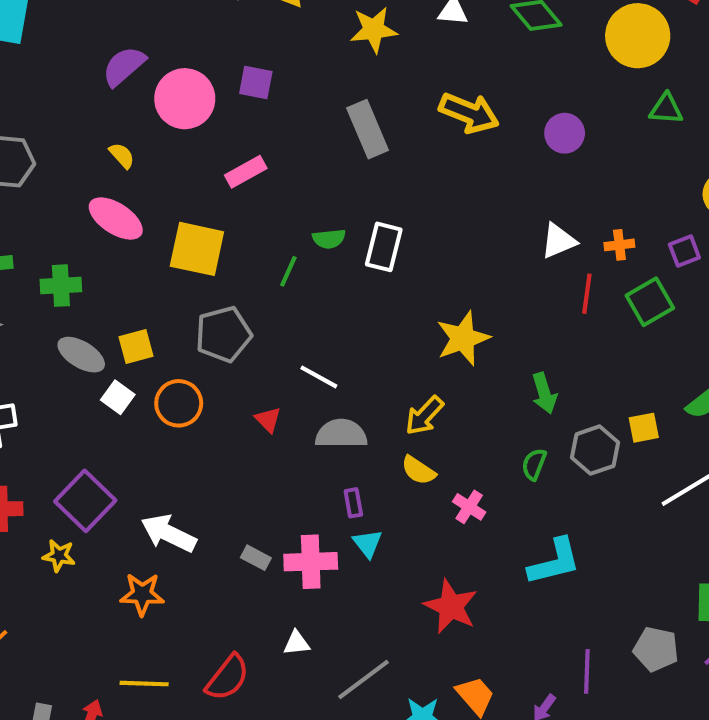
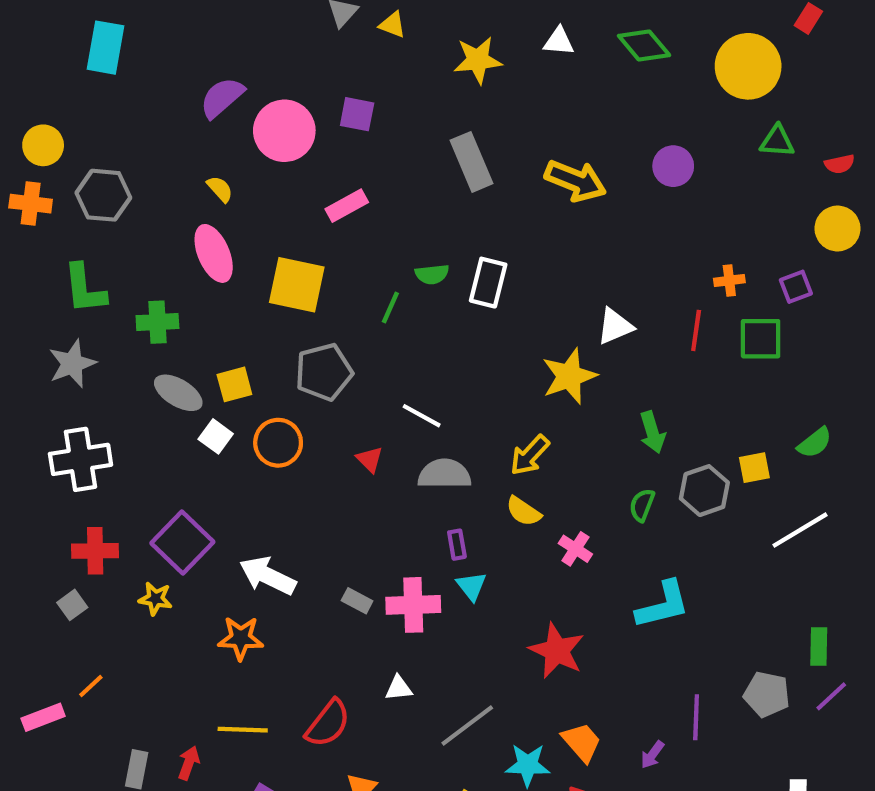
yellow arrow: (469, 113) -> (575, 181), moved
pink ellipse: (116, 219) -> (214, 253), turned 34
white triangle: (558, 241) -> (615, 326), moved
green square: (650, 302) -> (761, 339), turned 30

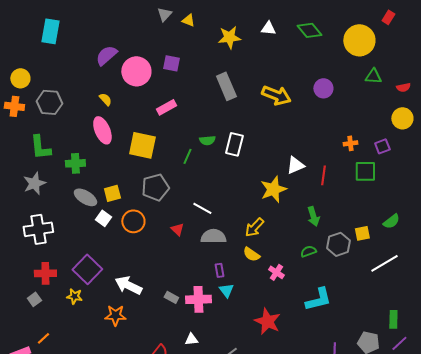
red line: (696, 330) -> (323, 175), moved
green semicircle: (642, 505) -> (308, 251), turned 49

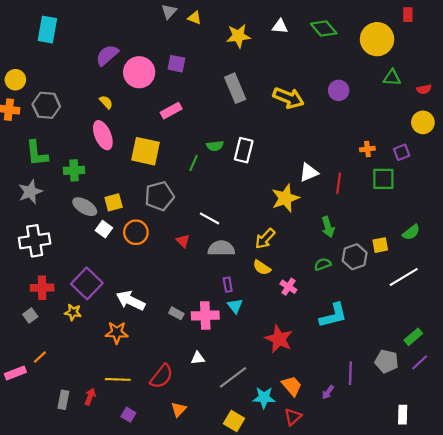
red rectangle: (388, 17) -> (408, 15), turned -32
green rectangle: (393, 319) -> (413, 337), turned 48

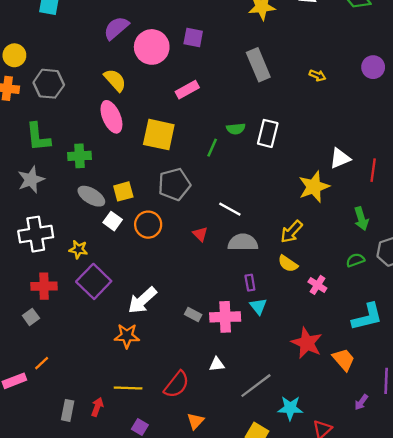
yellow arrow: (288, 98) -> (317, 75), size x0.5
yellow semicircle: (106, 102) -> (115, 80), size x1.5
white arrow: (131, 301) -> (142, 300), turned -68
yellow star: (73, 312) -> (78, 249), moved
orange trapezoid: (292, 386) -> (344, 360), moved

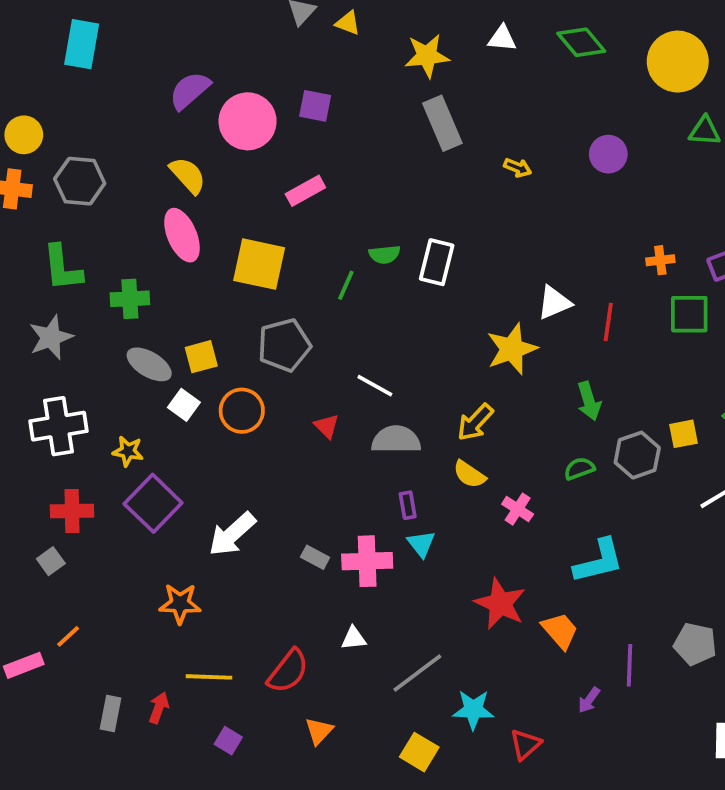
gray rectangle: (258, 65) -> (442, 123), moved
orange star: (127, 336) -> (180, 604), moved

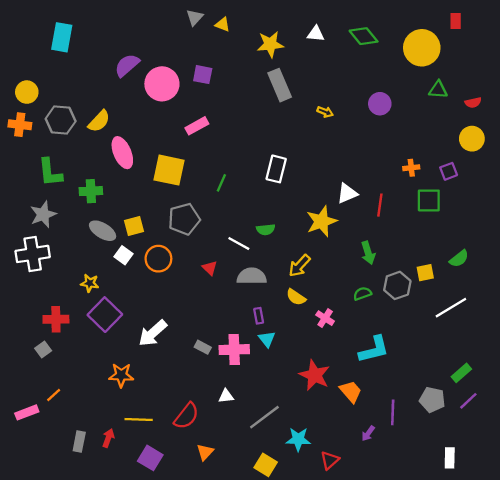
yellow semicircle: (188, 175) -> (99, 121), moved, turned 85
green semicircle: (385, 254) -> (266, 230), moved
white cross: (59, 426) -> (33, 254), moved
purple square: (228, 741) -> (150, 458), size x1.5

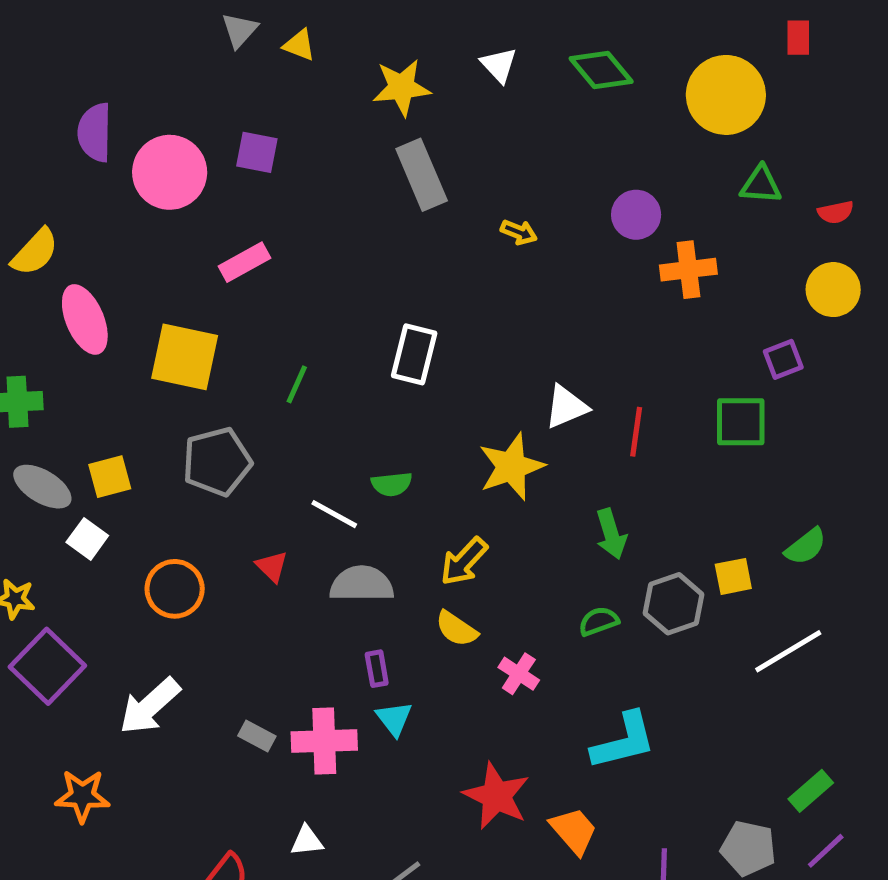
white triangle: (316, 34) -> (499, 65), turned 42
purple semicircle: (127, 65) -> (95, 132), turned -48
orange cross: (411, 168) -> (688, 270), moved, size x1.5
orange circle: (158, 259) -> (175, 589), moved

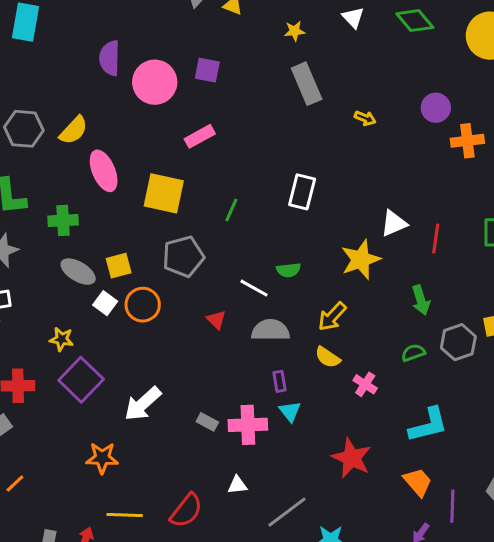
yellow star: (402, 87) -> (295, 31), size x0.6
orange circle: (175, 589) -> (143, 305), moved
orange trapezoid: (574, 831) -> (418, 482), moved

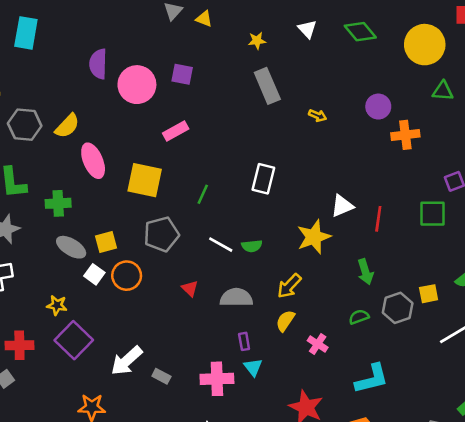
white line: (254, 288) -> (221, 245), moved
yellow semicircle: (328, 357) -> (285, 321), turned 90
gray rectangle: (207, 422) -> (161, 376), moved

